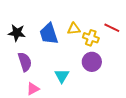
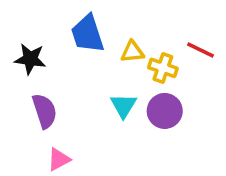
blue trapezoid: (49, 34) -> (88, 34), moved
cyan triangle: (62, 76) -> (123, 106), moved

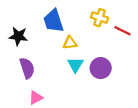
yellow triangle: (132, 52) -> (70, 43), moved
yellow cross: (163, 68) -> (100, 18), moved

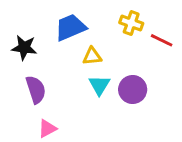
blue trapezoid: (53, 21) -> (70, 27), turned 85

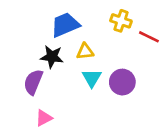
black star: (24, 48) -> (52, 57), moved
purple semicircle: (36, 90) -> (33, 82), turned -140

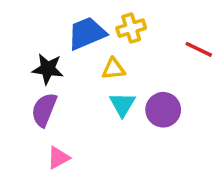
yellow cross: (121, 21) -> (131, 28), moved, turned -36
black star: (52, 57) -> (48, 69), moved

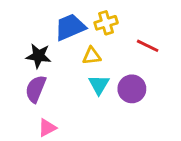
red line: (199, 49) -> (148, 46), moved

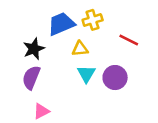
black star: (39, 56) -> (34, 49), turned -30

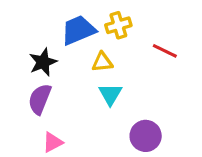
purple circle: (115, 78) -> (146, 136), moved

